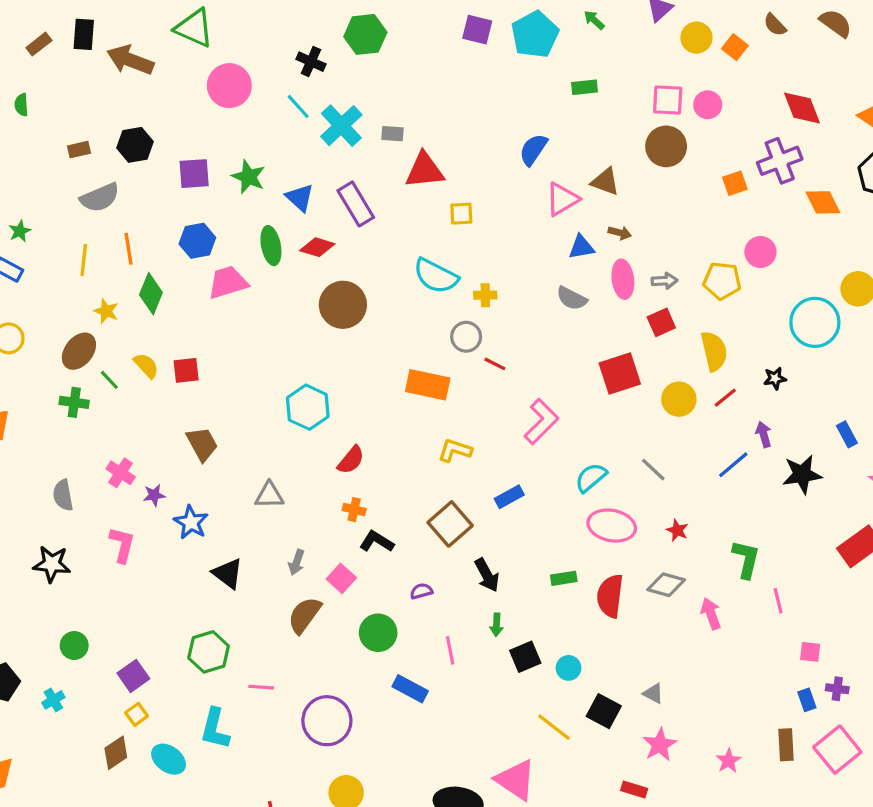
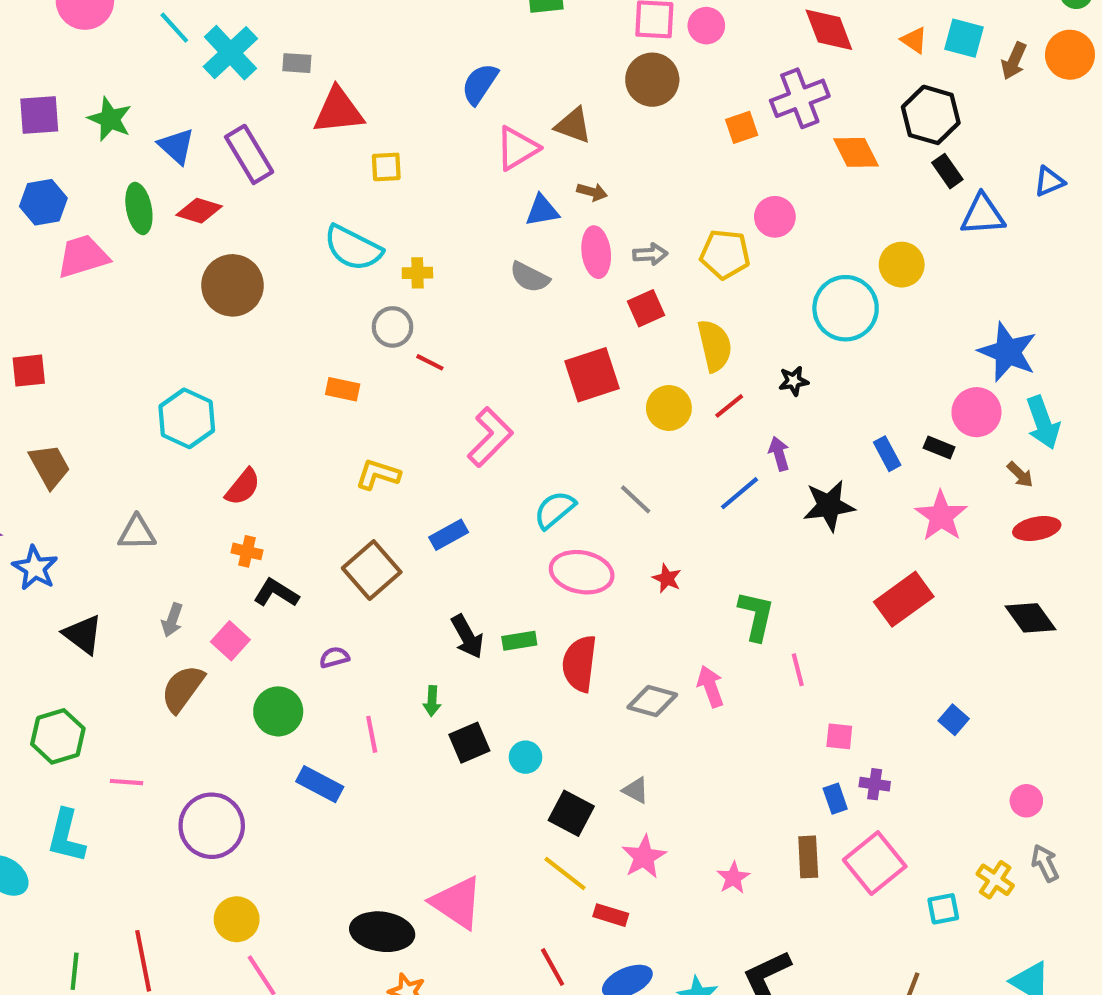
orange rectangle: (428, 385) -> (343, 389), size x0.6
black arrow: (487, 575) -> (467, 637), moved
gray diamond: (666, 585) -> (652, 701), moved
yellow line: (554, 727) -> (565, 874), moved

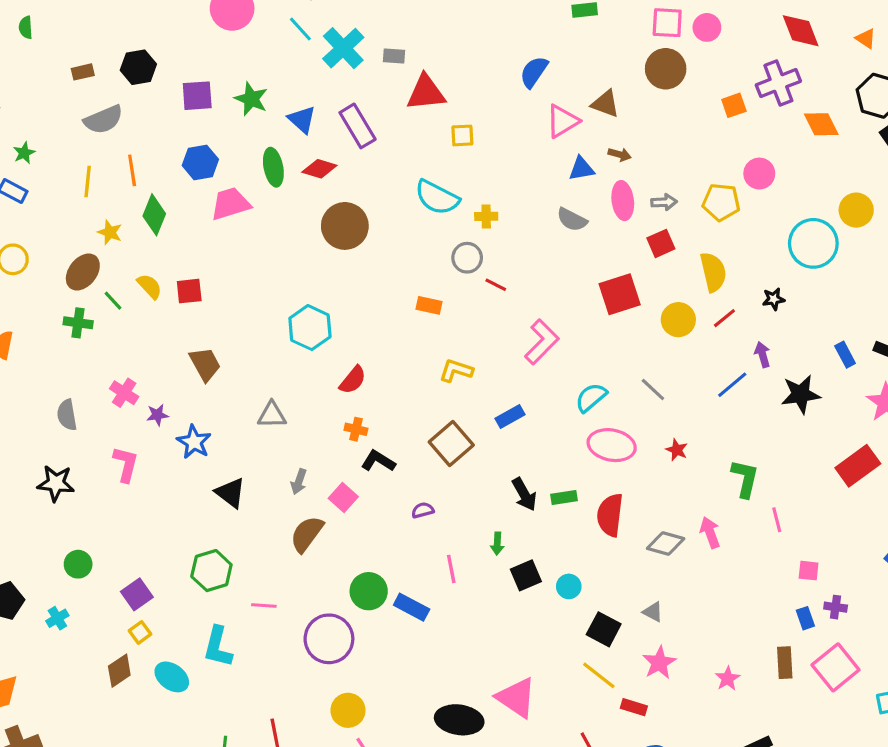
green circle: (278, 711) -> (369, 591), moved

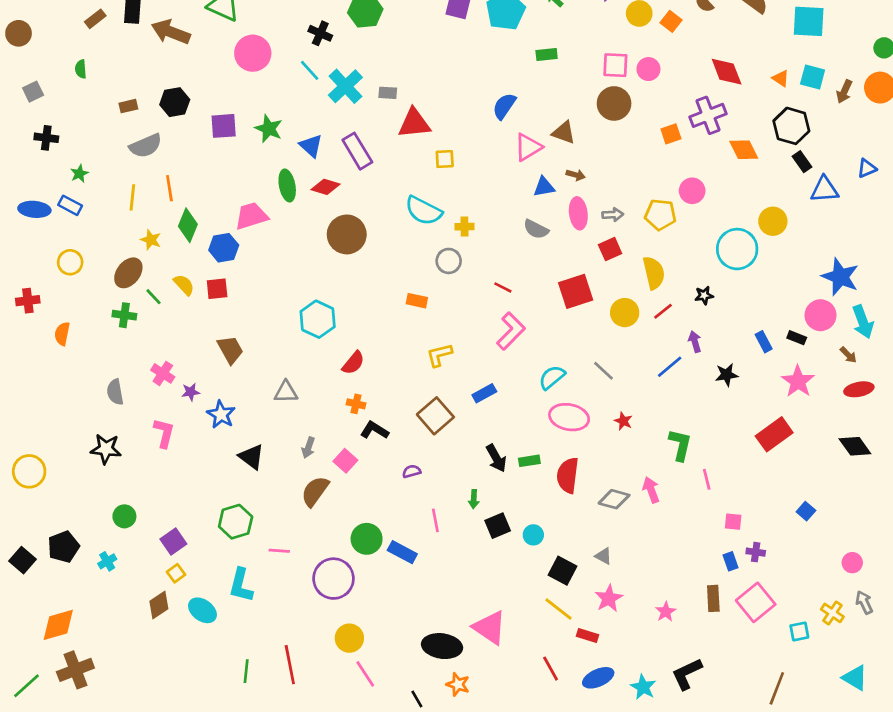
blue hexagon: (200, 162) -> (224, 248), moved
red line: (496, 285) -> (503, 287), moved
yellow L-shape: (456, 370) -> (439, 355), turned -32
black star: (801, 394) -> (727, 375), size x0.7

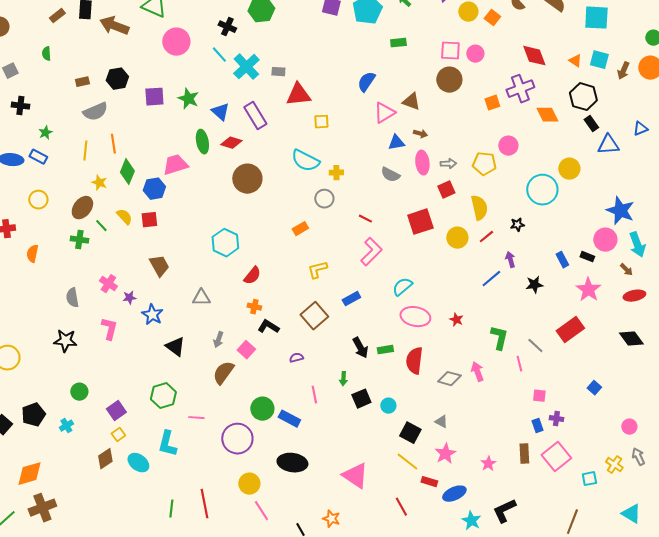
orange rectangle: (417, 301) -> (300, 229), turned -42
gray line: (603, 371) -> (535, 346), moved
black ellipse: (442, 646) -> (292, 463), moved
blue ellipse: (598, 678) -> (454, 494), moved

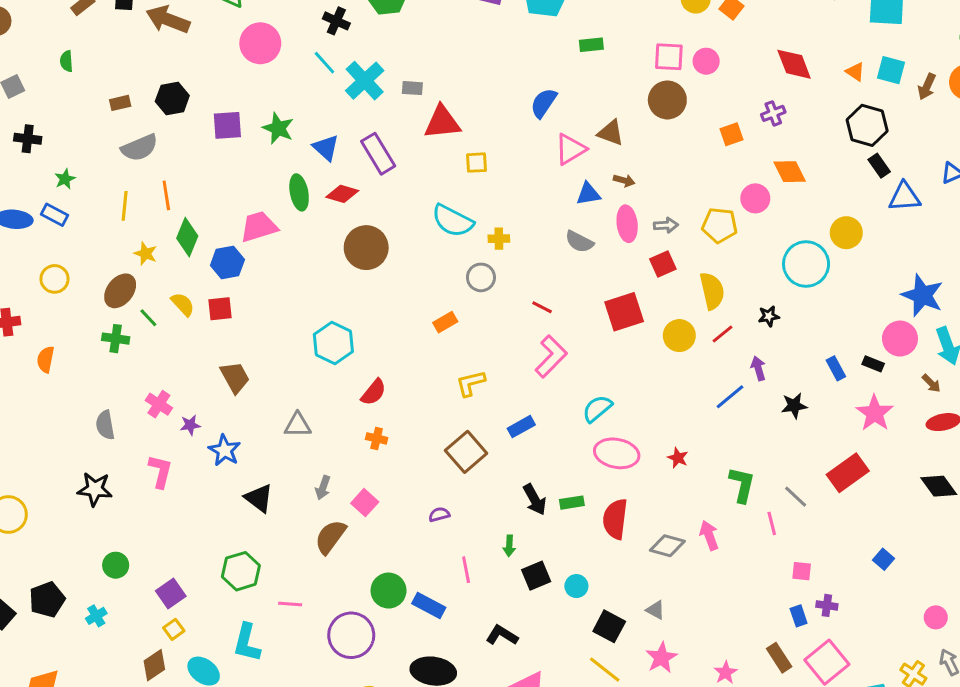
purple cross: (520, 89) -> (773, 113), size x0.6
orange diamond: (547, 115) -> (790, 172), moved
black L-shape: (268, 327) -> (502, 635), moved
brown rectangle: (524, 454) -> (779, 658), turned -30

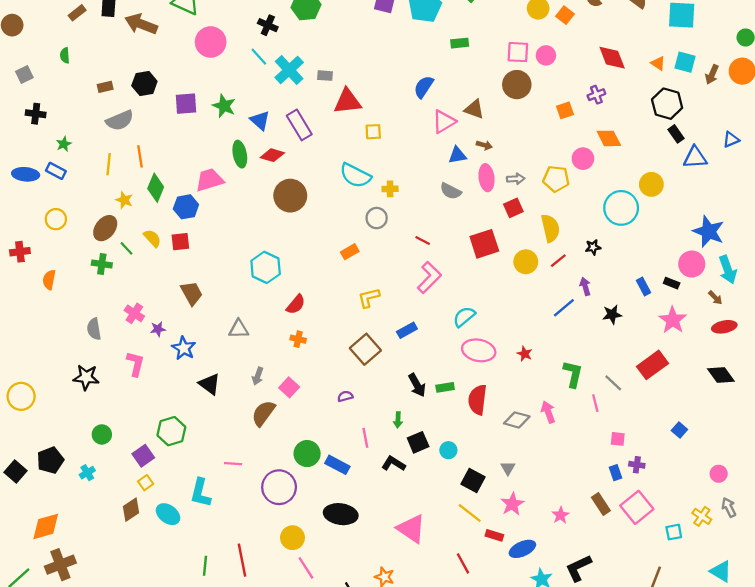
green hexagon: (241, 571) -> (171, 431), moved
gray triangle: (655, 610) -> (508, 468), turned 32
black L-shape: (502, 635) -> (393, 464), moved

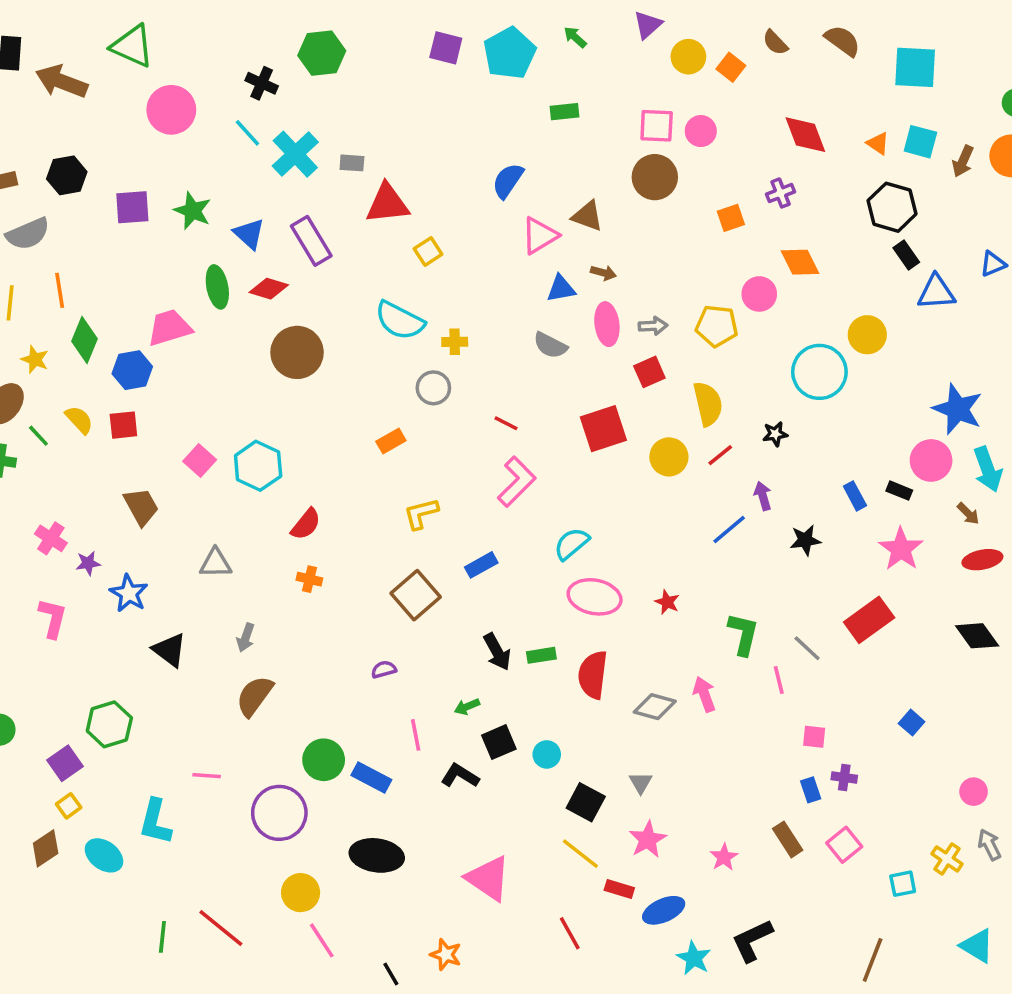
yellow square: (373, 132) -> (428, 251), turned -30
pink square: (289, 387) -> (200, 460), moved
green arrow: (398, 420) -> (467, 707), turned 64
pink square: (637, 507) -> (844, 845), size x0.7
red line: (242, 560) -> (221, 928), turned -40

